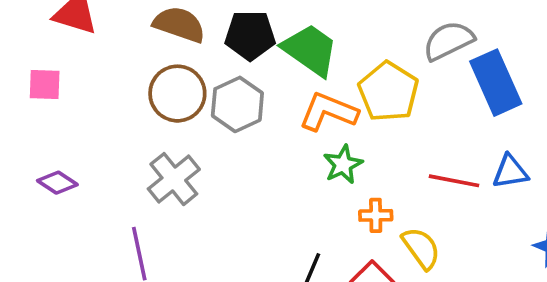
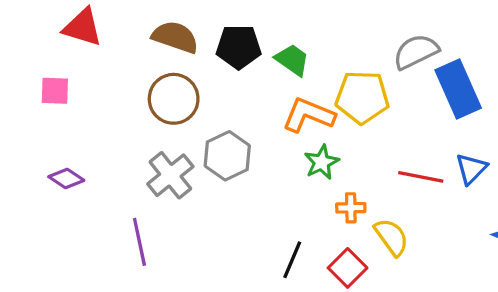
green trapezoid: (310, 50) -> (292, 60), size x0.7
yellow pentagon: (388, 92) -> (362, 97), turned -30
gray hexagon: (237, 104) -> (227, 156), moved
blue triangle: (510, 172) -> (471, 169), turned -36

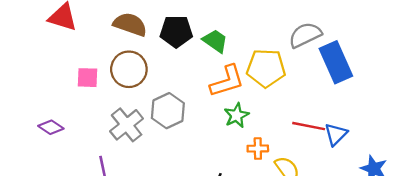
pink square: (55, 91) -> (88, 78), moved
orange L-shape: (309, 115) -> (227, 81), turned 141
blue triangle: (471, 169) -> (336, 134), moved

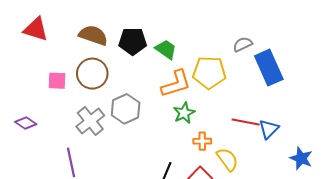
gray semicircle: (305, 35) -> (243, 44), size x0.7

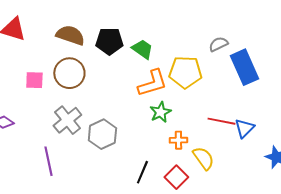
gray hexagon: (126, 109) -> (102, 134), moved

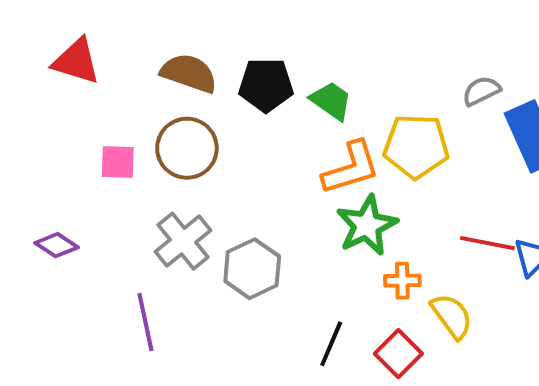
green star: (160, 112) -> (367, 225), size x1.4

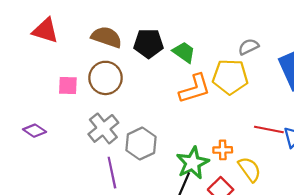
gray semicircle: (481, 91) -> (248, 47), moved
green star: (367, 225) -> (193, 163), moved
purple line: (145, 322) -> (112, 173), moved

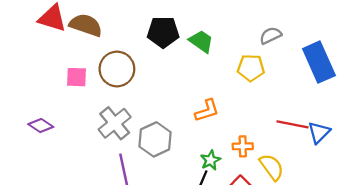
brown semicircle: (107, 37) -> (86, 25), moved
yellow pentagon: (230, 77) -> (251, 68), size x0.7
orange L-shape: (195, 89) -> (207, 111), moved, size x0.7
green star: (193, 163) -> (210, 160), size x0.6

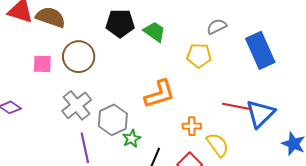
orange L-shape: (207, 111) -> (160, 94), size x1.4
blue triangle: (319, 132) -> (260, 114), size x1.4
green star: (210, 160) -> (132, 139), moved

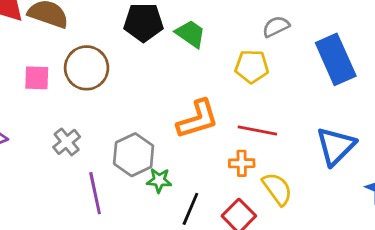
gray cross: (77, 105) -> (67, 142), moved, size x0.7
red line: (236, 106) -> (257, 131), moved
green star: (132, 139) -> (159, 180), turned 30

